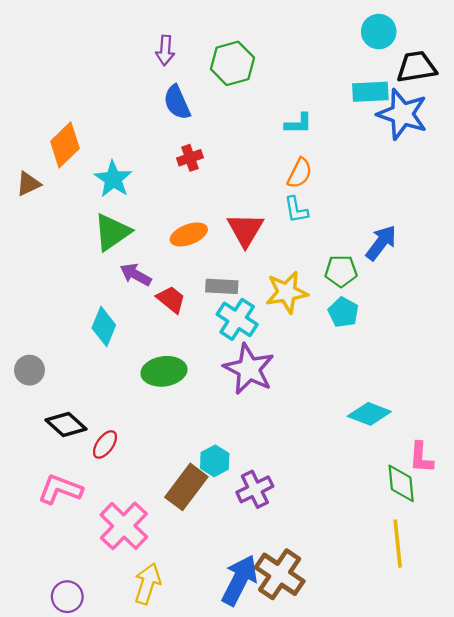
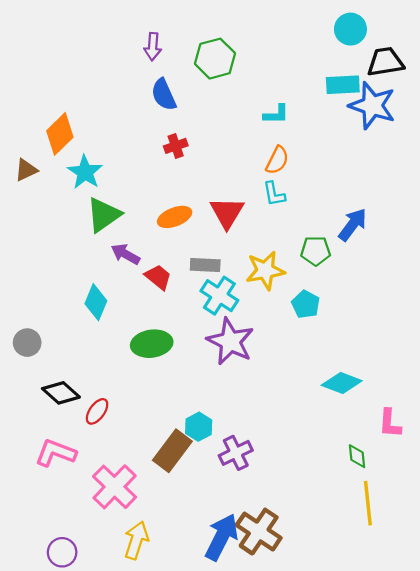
cyan star: (113, 179) -> (85, 172), moved
cyan pentagon: (343, 312) -> (306, 304), moved
green diamond: (401, 483) -> (357, 456), moved, size x0.7

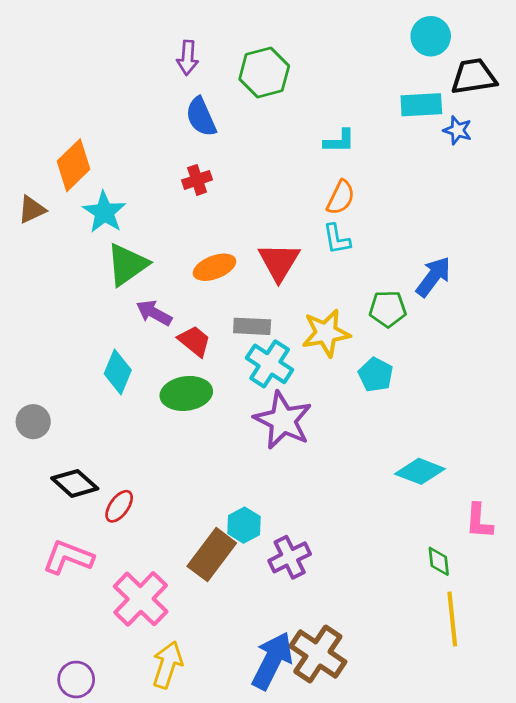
blue star: (372, 106) -> (458, 130), size x0.5
red cross: (176, 146) -> (197, 180), moved
green ellipse: (152, 344) -> (186, 393), moved

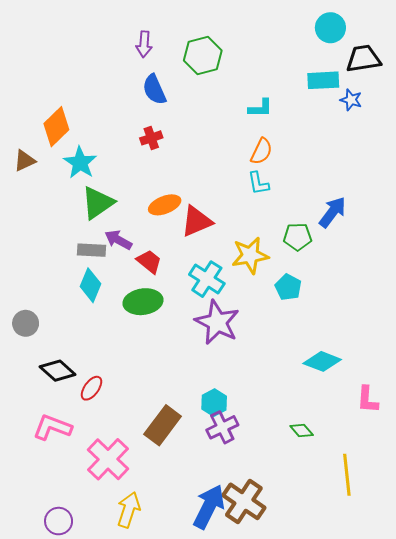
red triangle: (279, 262) -> (197, 221), moved, turned 36
gray rectangle: (252, 326) -> (91, 250), moved
cyan hexagon: (244, 525) -> (214, 403), moved
green diamond: (439, 561) -> (302, 430), moved, turned -35

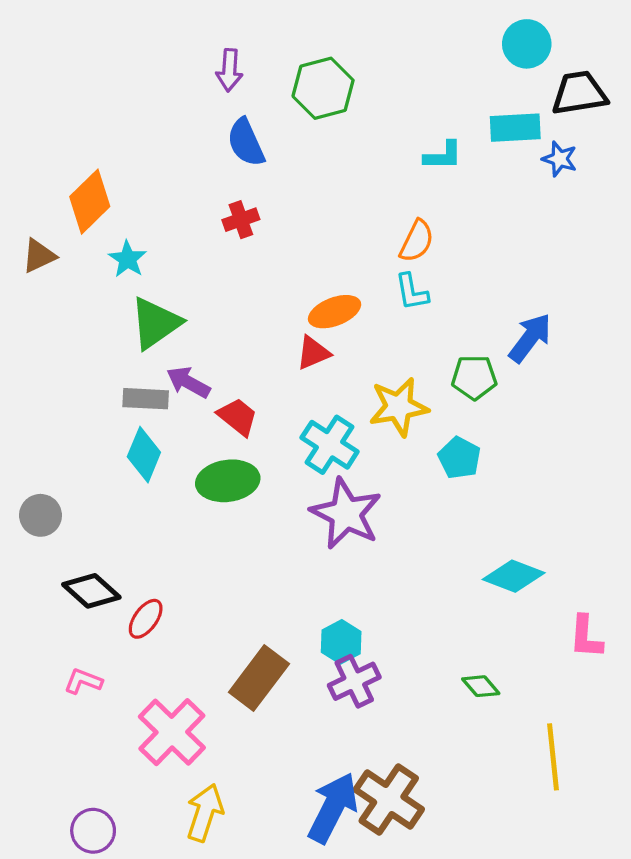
cyan L-shape: (260, 108) -> (443, 156), moved
cyan star: (80, 163) -> (128, 259), size x0.7
orange ellipse: (165, 205) -> (335, 312), moved
red triangle: (197, 221) -> (313, 353), size x0.7
pink L-shape: (52, 427) -> (83, 681), size x0.6

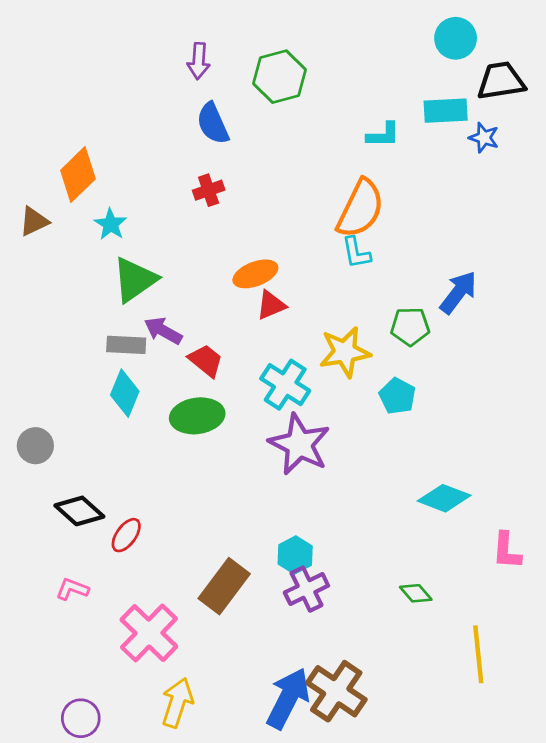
orange semicircle: (417, 241) -> (360, 209), size x1.6
orange ellipse: (335, 312) -> (255, 274), moved

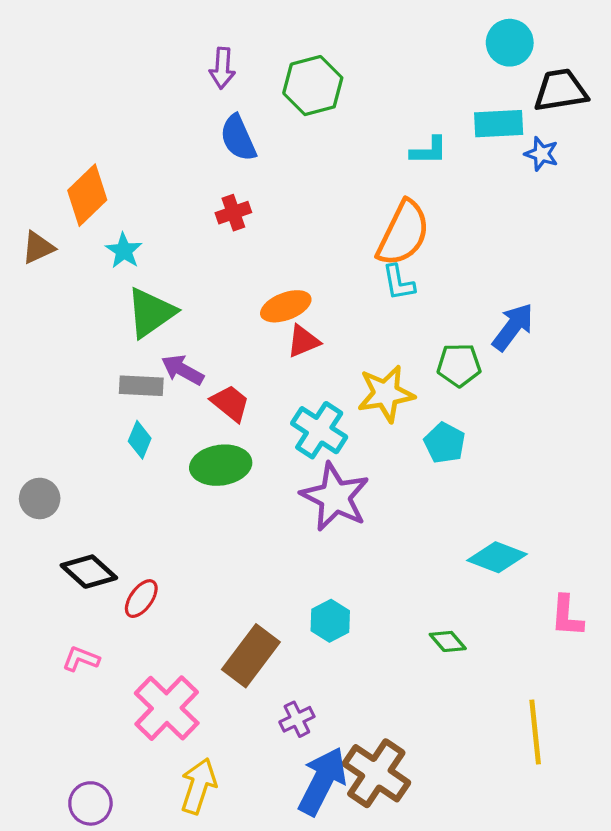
cyan diamond: (125, 393) -> (140, 440), size x0.7
purple cross: (306, 589) -> (297, 719), moved, size x0.7
green diamond: (416, 593) -> (448, 641), moved

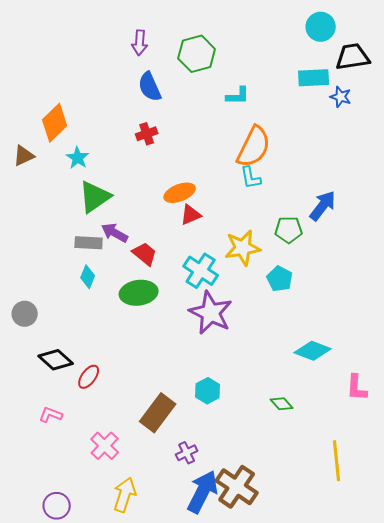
cyan L-shape: (429, 151) -> (238, 96), moved
pink cross: (167, 708) -> (105, 446), size x0.7

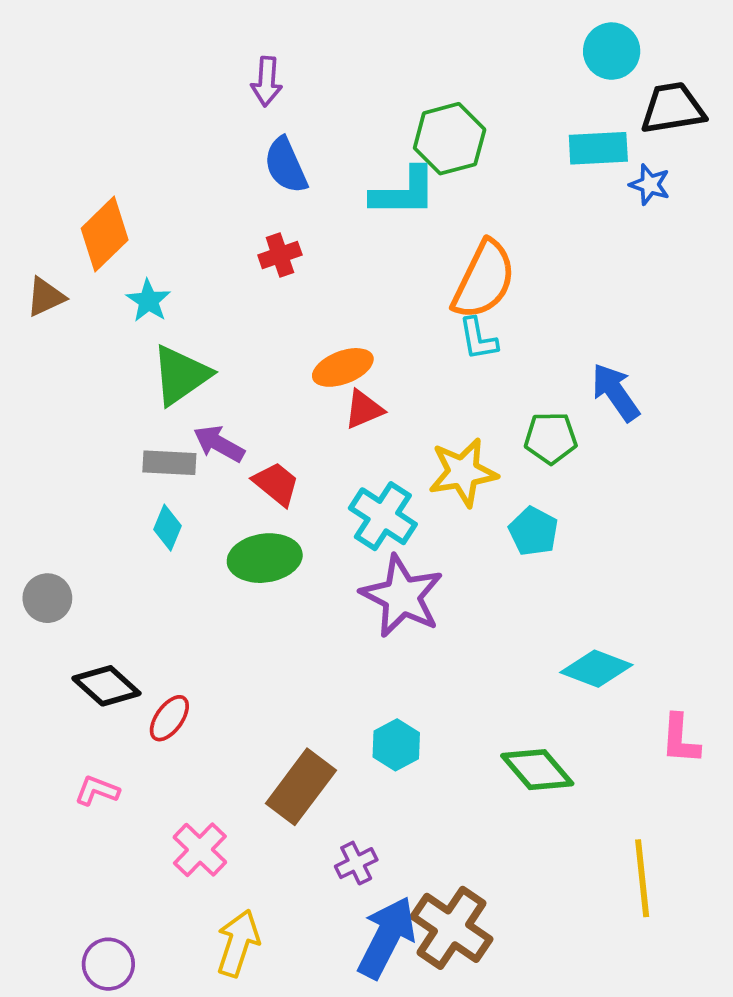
green hexagon: (197, 54) -> (450, 139), moved
cyan L-shape: (238, 96) -> (404, 192), moved, size x1.5
blue arrow: (323, 206) -> (615, 392), turned -72
green diamond: (282, 404) -> (537, 770), size x1.6

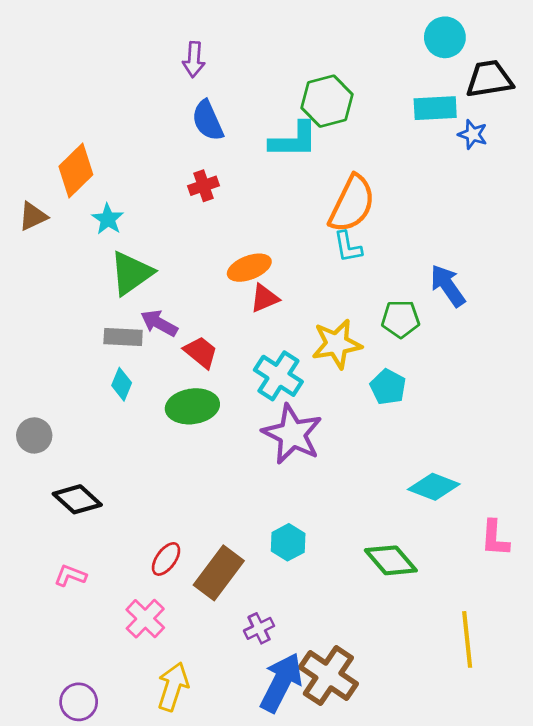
red ellipse: (169, 718) -> (166, 559), moved

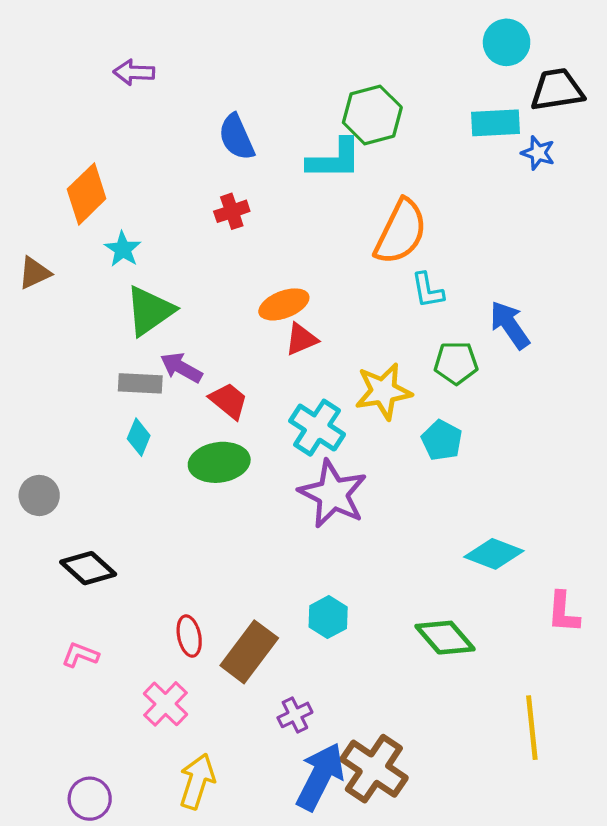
purple arrow: (194, 60) -> (134, 72), moved, turned 88
brown triangle: (33, 216) -> (34, 273), moved
cyan L-shape: (348, 247) -> (428, 290), moved
red ellipse: (166, 559) -> (189, 636), turned -48

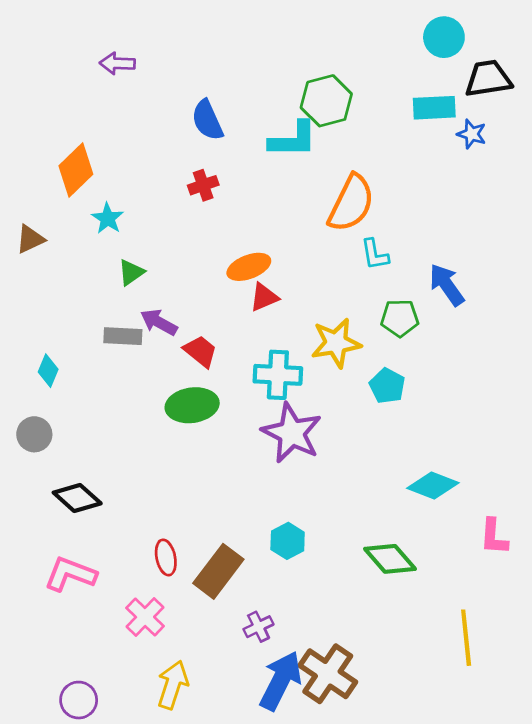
green triangle: (150, 311) -> (131, 272), size x0.6
cyan cross: (317, 428) -> (278, 375), turned -30
cyan diamond: (139, 437) -> (48, 371), moved
pink L-shape: (80, 655) -> (70, 574), size x1.6

